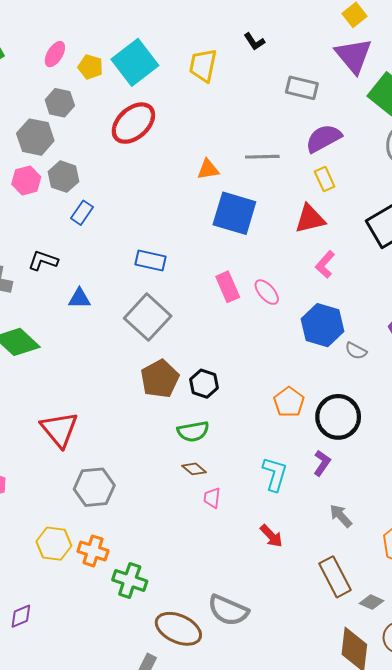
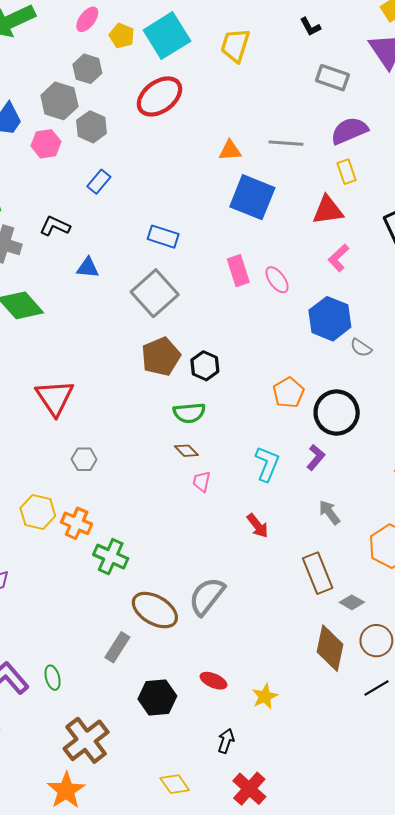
black L-shape: (254, 42) -> (310, 27), moved
gray hexagon: (64, 177) -> (92, 127), moved
gray hexagon: (94, 487) -> (84, 459), size x0.6
gray semicircle: (228, 610) -> (207, 596), turned 99

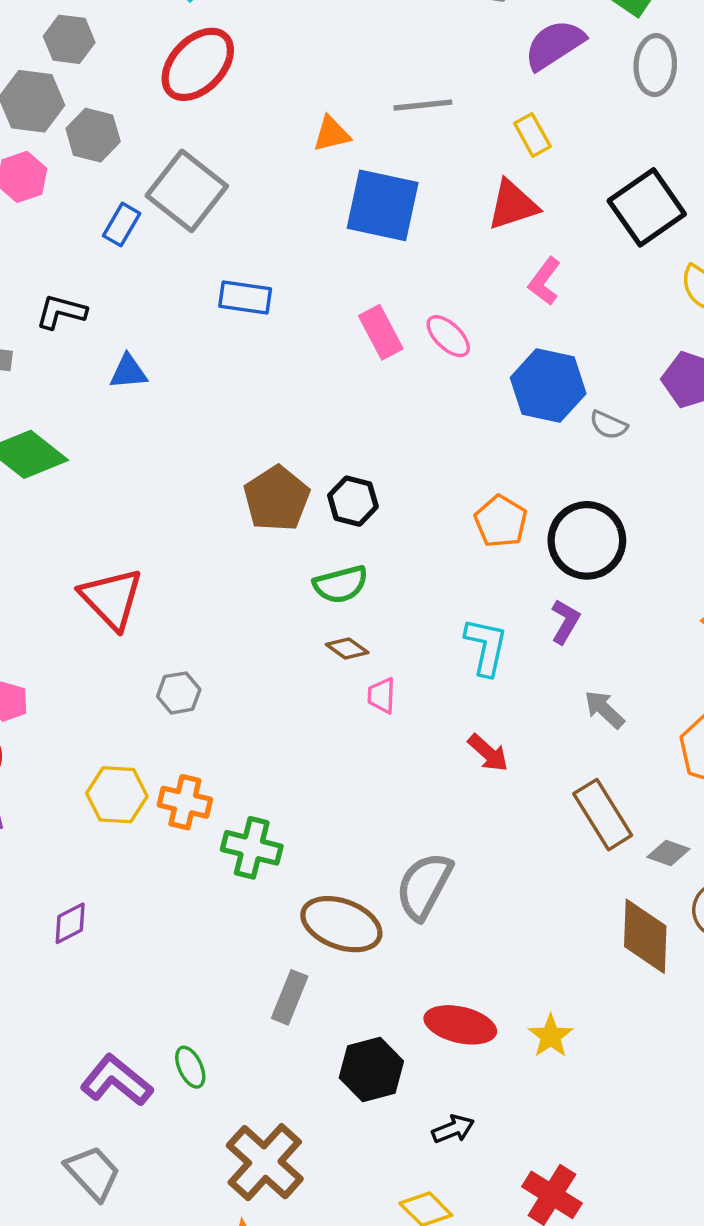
purple semicircle: (349, 131) -> (554, 45), moved
gray square: (155, 293) -> (187, 191), moved
red ellipse: (214, 681) -> (460, 1025), size x1.5
black arrow: (226, 741) -> (453, 1129), moved, turned 60

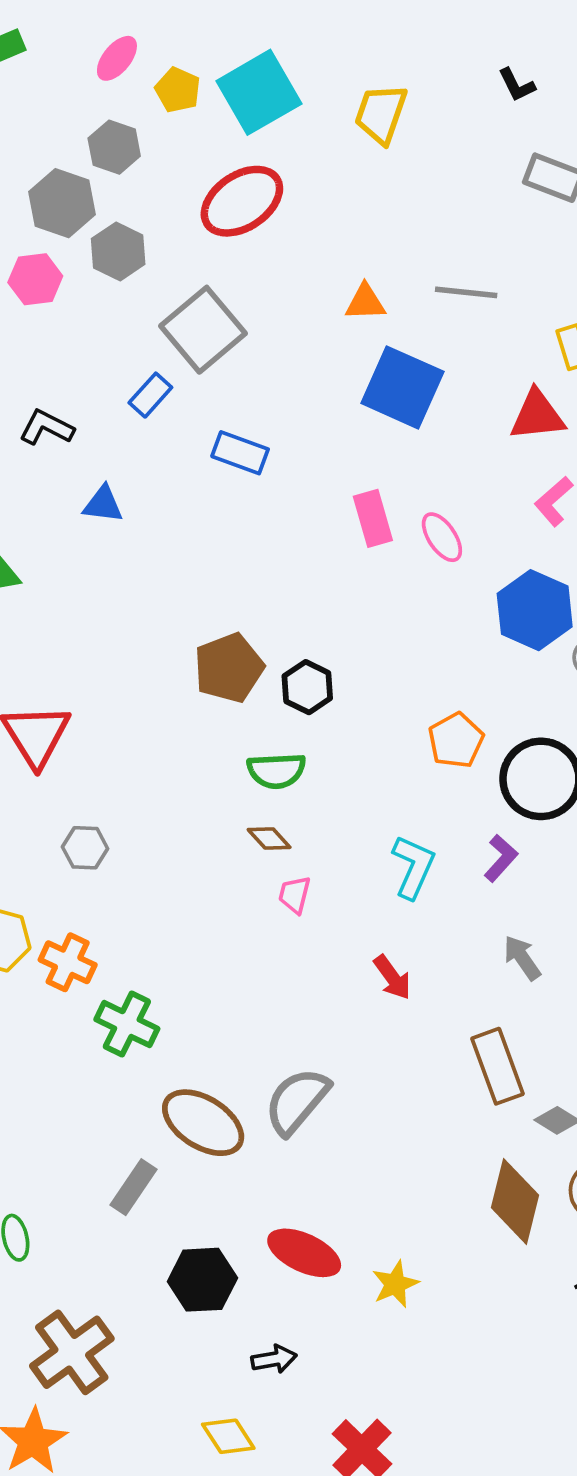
blue rectangle: (122, 225) -> (150, 395), moved

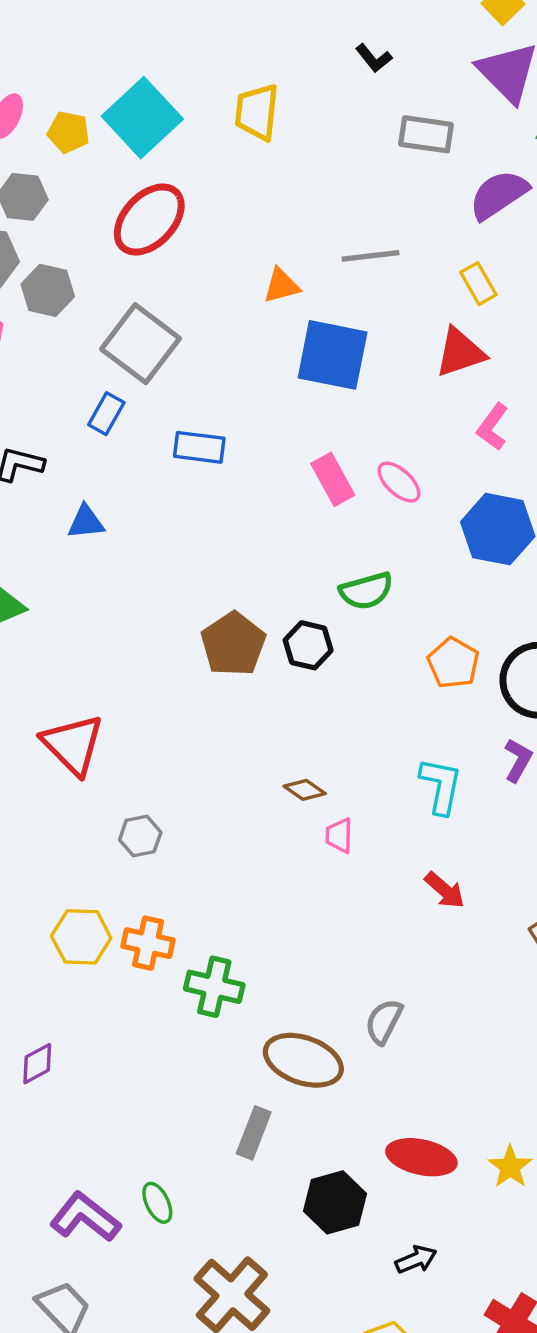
green semicircle: (276, 771) -> (366, 591), moved
gray semicircle: (297, 1101) -> (384, 1022), size x0.7

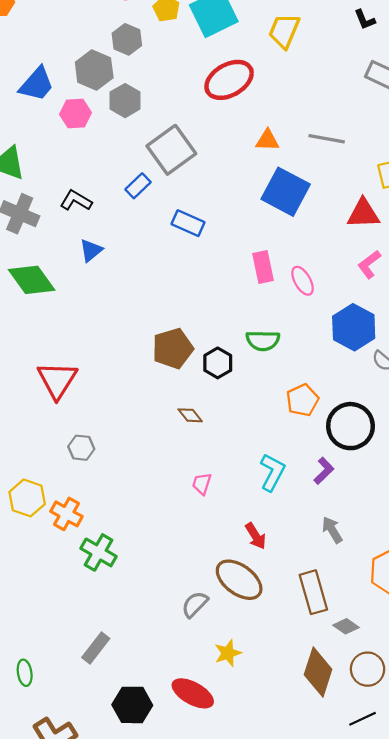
red ellipse: (149, 220) -> (229, 80), moved
blue triangle: (86, 522) -> (91, 250), moved, turned -50
brown diamond: (305, 790) -> (190, 415), moved
brown ellipse: (303, 1060) -> (239, 580), moved
yellow star: (510, 1167) -> (228, 653), moved

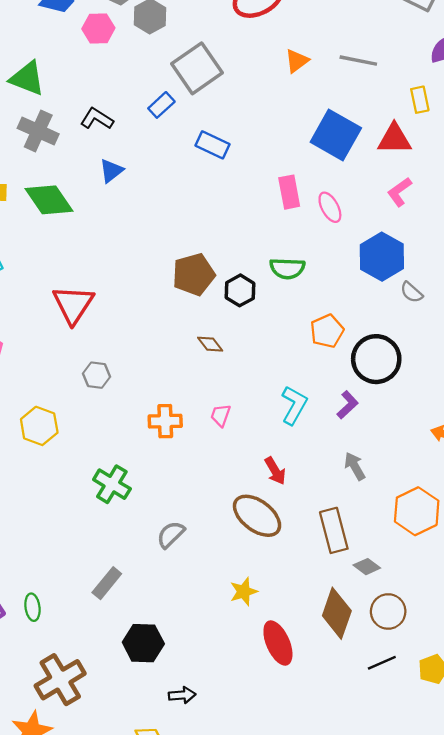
orange triangle: (267, 140) -> (297, 61), turned -40
blue square: (286, 192) -> (336, 135), moved
orange cross: (66, 514) -> (165, 421), moved, turned -32
gray semicircle: (195, 604) -> (171, 535), moved
red ellipse: (193, 693) -> (278, 643), moved, turned 36

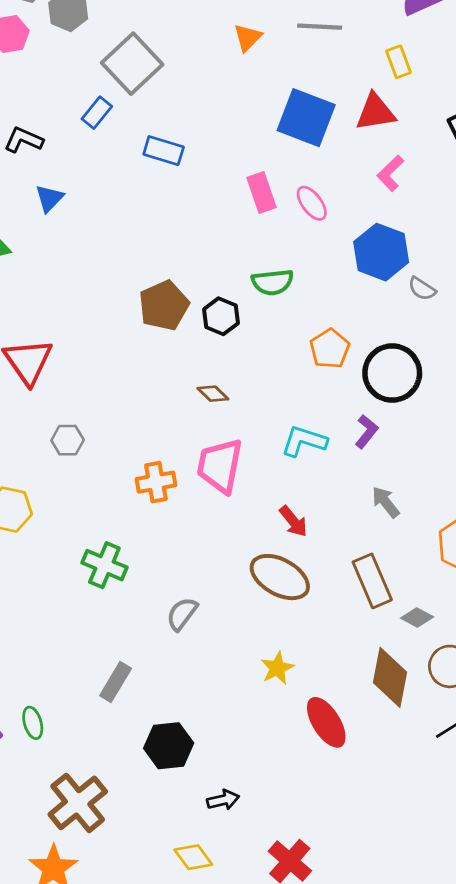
brown diamond: (210, 344) -> (213, 394), moved
cyan L-shape: (294, 405) -> (304, 441), turned -93
pink trapezoid: (221, 415) -> (220, 466), size x2.0

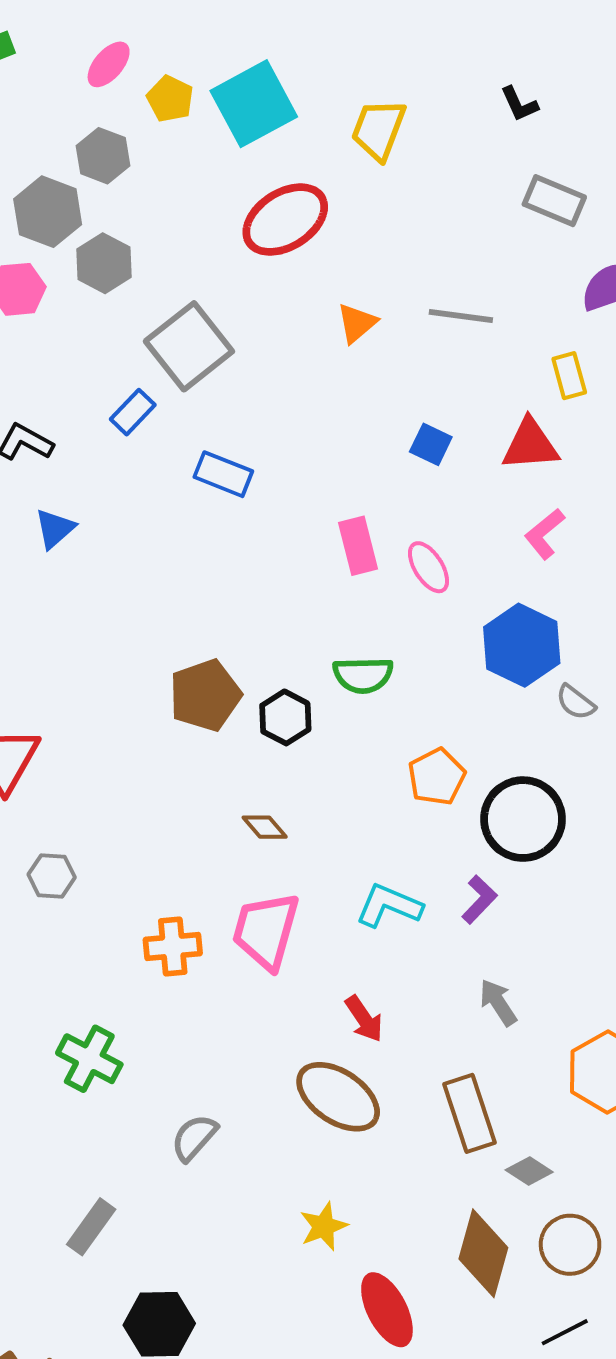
blue square: (306, 118) -> (431, 444), size x0.5

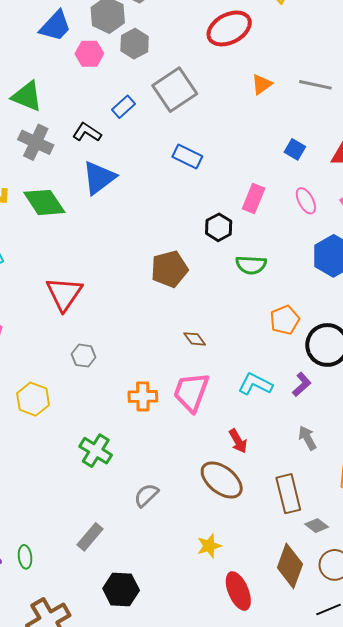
blue rectangle: (133, 412) -> (123, 107), moved
blue triangle: (55, 529) -> (99, 178), size x1.6
pink rectangle: (358, 546) -> (254, 198), turned 32
pink ellipse: (429, 567) -> (306, 201), moved
black hexagon: (285, 717) -> (219, 227), moved

